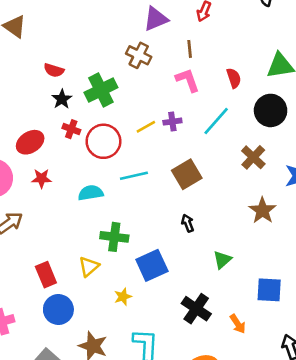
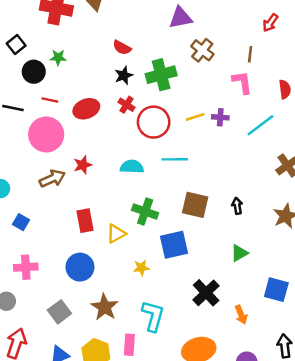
purple triangle: (156, 19) -> (181, 18), moved
brown square: (187, 174) -> (195, 205), moved, turned 32
red star: (41, 178) -> (83, 165), moved, turned -30
black arrow: (188, 223) -> (237, 206), moved
red rectangle: (46, 275) -> (85, 221), moved

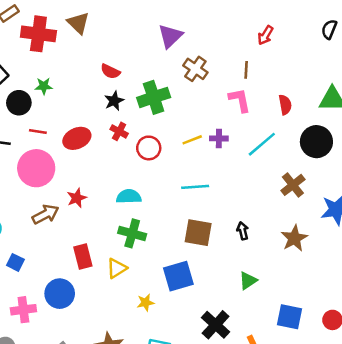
purple triangle: (181, 18) -> (170, 36), turned -30
red circle: (154, 122) -> (149, 148), size x0.7
cyan line: (175, 159) -> (195, 187), moved
green cross: (145, 211) -> (132, 233), moved
blue circle: (80, 267) -> (60, 294), moved

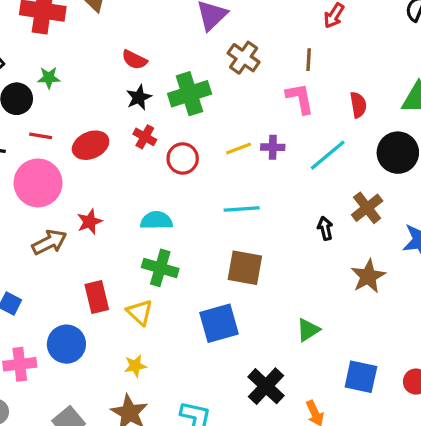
black arrow: (243, 231) -> (325, 228), moved
yellow triangle: (117, 268) -> (140, 312), turned -45
yellow star: (146, 303) -> (135, 366), moved

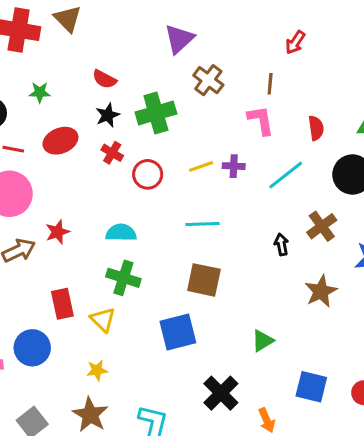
green star: (49, 78) -> (40, 92), moved
red ellipse: (91, 145) -> (60, 141), moved

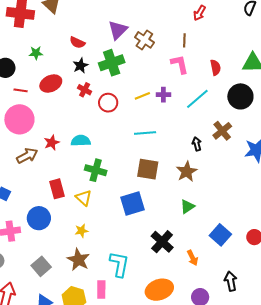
purple triangle: (179, 39) -> (118, 30), moved
cyan semicircle: (121, 233) -> (81, 141), moved
brown star: (321, 291) -> (187, 172), moved
blue square: (311, 387) -> (220, 235), turned 30

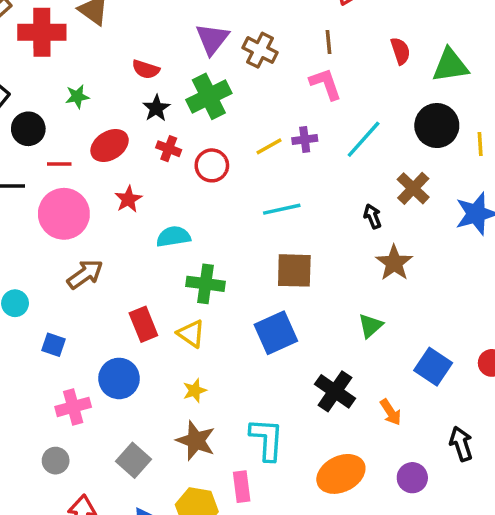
red semicircle: (216, 68) -> (400, 51), moved
red star: (52, 143) -> (128, 199), moved
brown star: (187, 172) -> (394, 263), moved

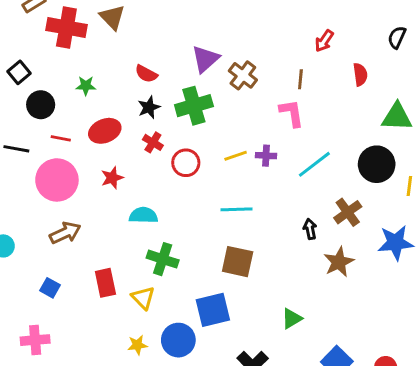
red semicircle: (400, 51) -> (360, 74), moved
brown star: (394, 263) -> (339, 262), moved
blue square: (53, 345) -> (50, 288), moved
blue circle: (119, 378) -> (178, 340), moved

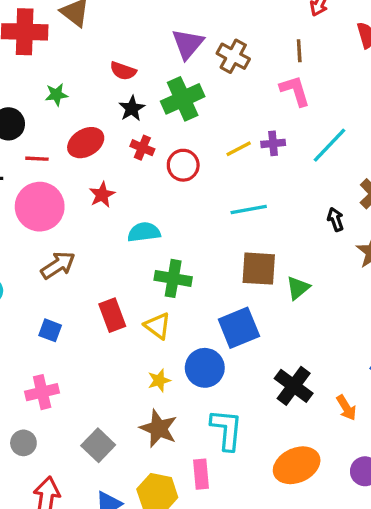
green triangle: (292, 319) -> (298, 288), moved

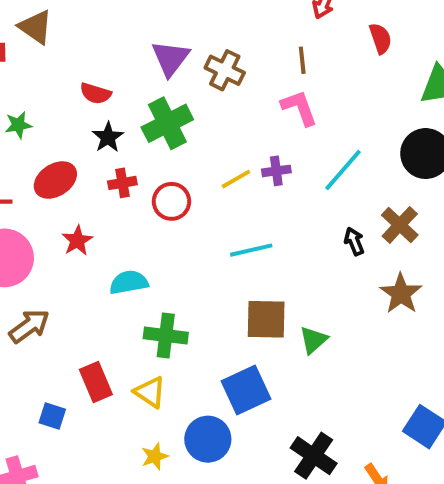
red cross: (142, 148) -> (122, 183), turned -30
black arrow: (335, 219) -> (354, 241), moved
blue square: (50, 330) -> (52, 416), moved

